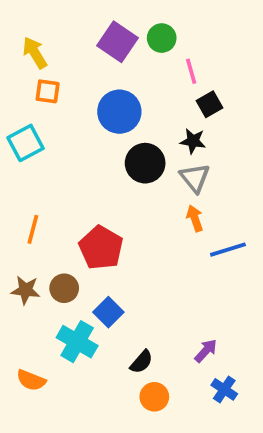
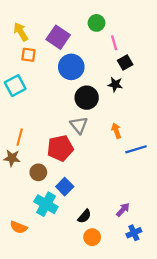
purple square: (118, 42) -> (58, 37), moved
gray triangle: (195, 178) -> (79, 125), moved
red pentagon: (101, 248) -> (60, 148), turned 30
brown star: (26, 290) -> (12, 158), moved
blue cross: (224, 389) -> (134, 233), turned 32

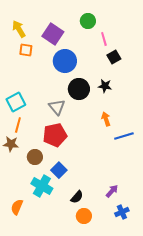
black star: (115, 84) -> (105, 86), moved
cyan square: (15, 86) -> (16, 102), moved
gray triangle: (79, 125) -> (57, 107), moved
orange semicircle: (19, 227) -> (17, 207), turned 91

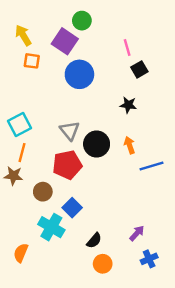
green circle: (88, 21) -> (82, 21), moved
black circle: (79, 89) -> (97, 144), moved

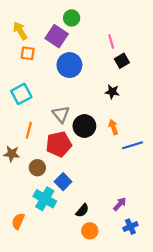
cyan square: (20, 124) -> (21, 94), moved
orange line: (22, 153) -> (29, 130), moved

